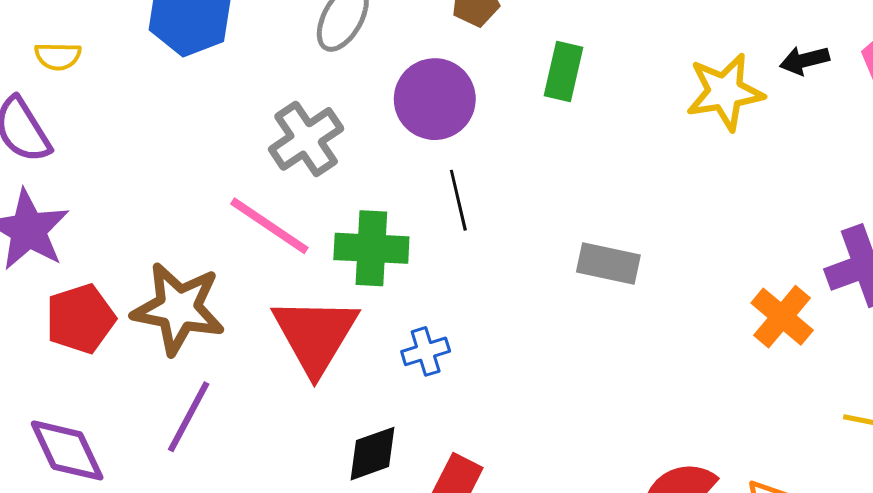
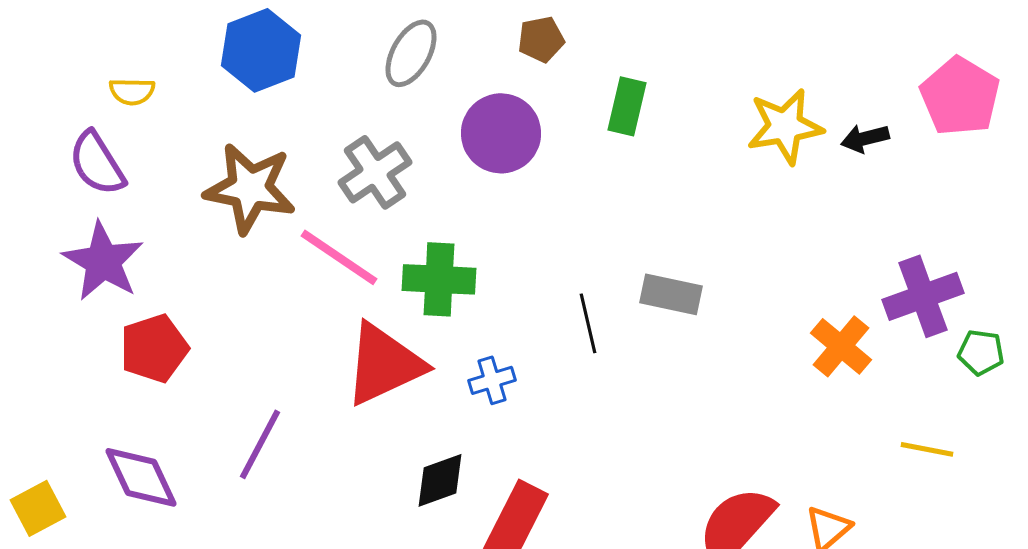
black arrow: (805, 60) -> (865, 138), moved
black line: (458, 200) -> (588, 323), moved
brown star: (178, 308) -> (250, 188), moved
red triangle: (315, 335) -> (384, 364), turned 34

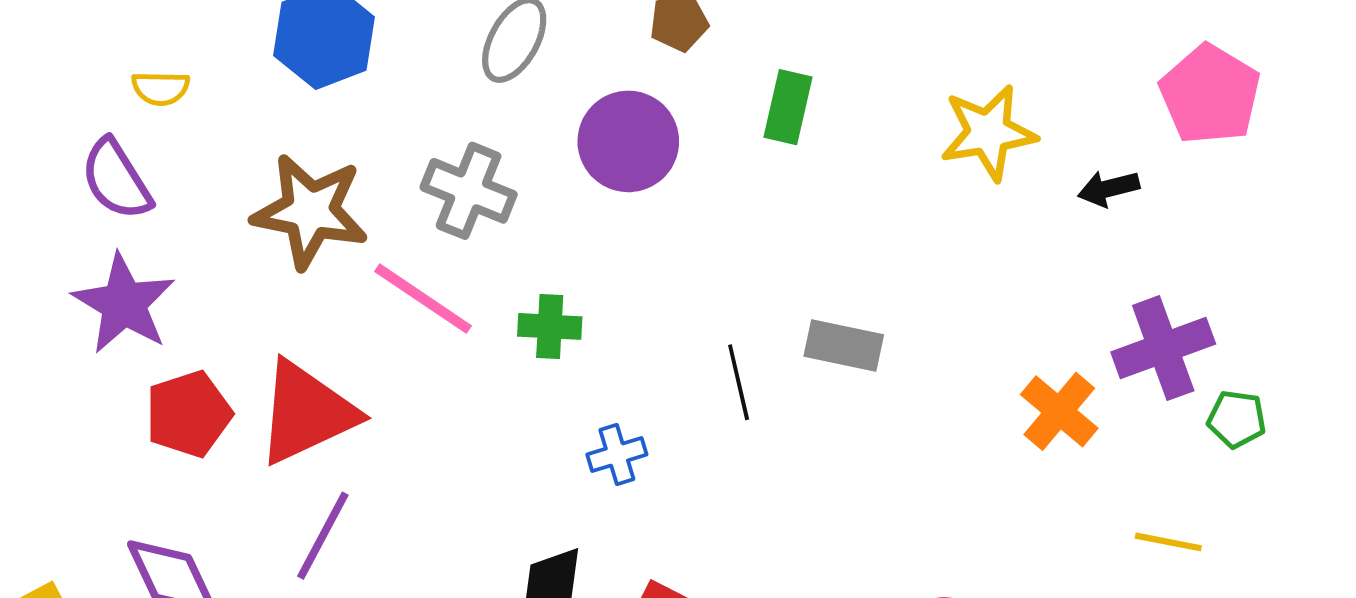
black arrow: (865, 138) -> (1109, 188), moved
gray cross: (375, 172) -> (469, 191), turned -34
green cross: (439, 279) -> (550, 326), size x0.7
red triangle: (384, 364) -> (306, 413), moved

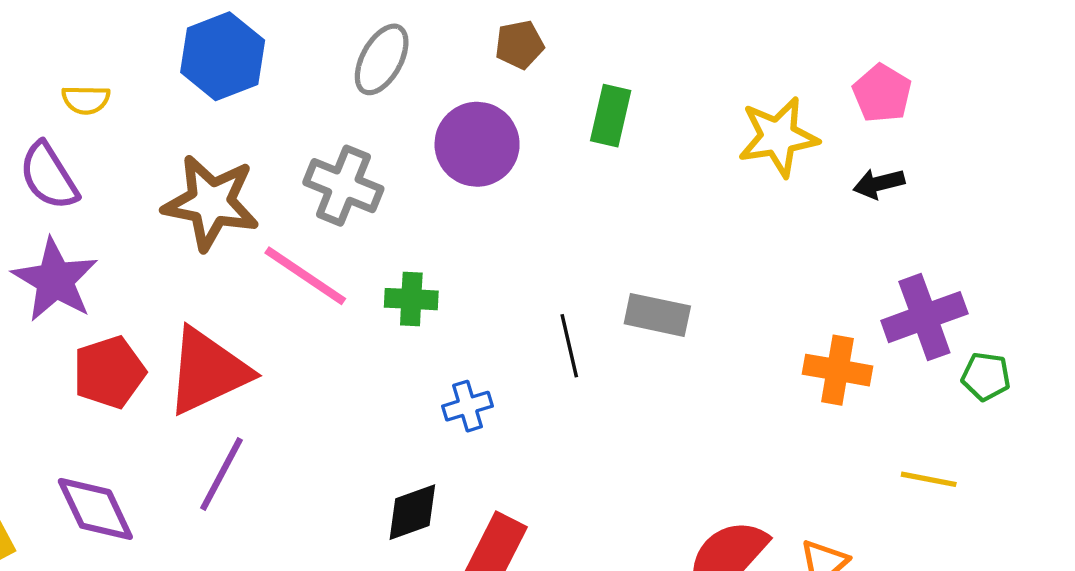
pink pentagon: (1210, 95) -> (882, 93), moved, size x0.7
orange cross: (1059, 411) -> (837, 370), turned -30

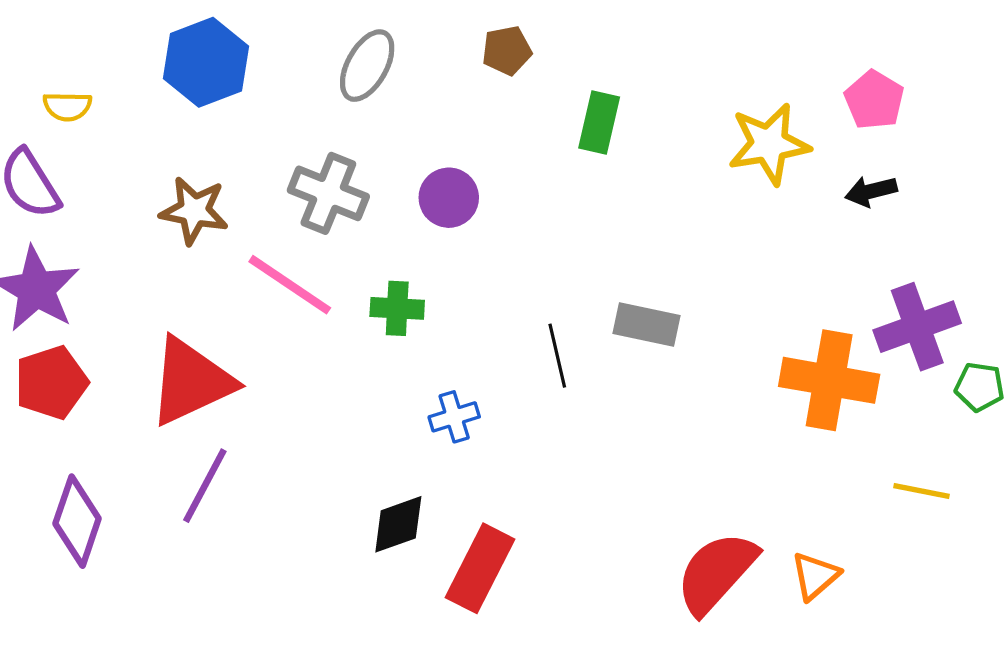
purple circle: (477, 144) -> (449, 198), moved, size x0.7
brown star: (211, 203) -> (194, 211), size x0.7
orange cross: (837, 370) -> (829, 380), size x1.4
red pentagon: (109, 372) -> (51, 382), moved
purple diamond: (95, 509) -> (77, 521), turned 44

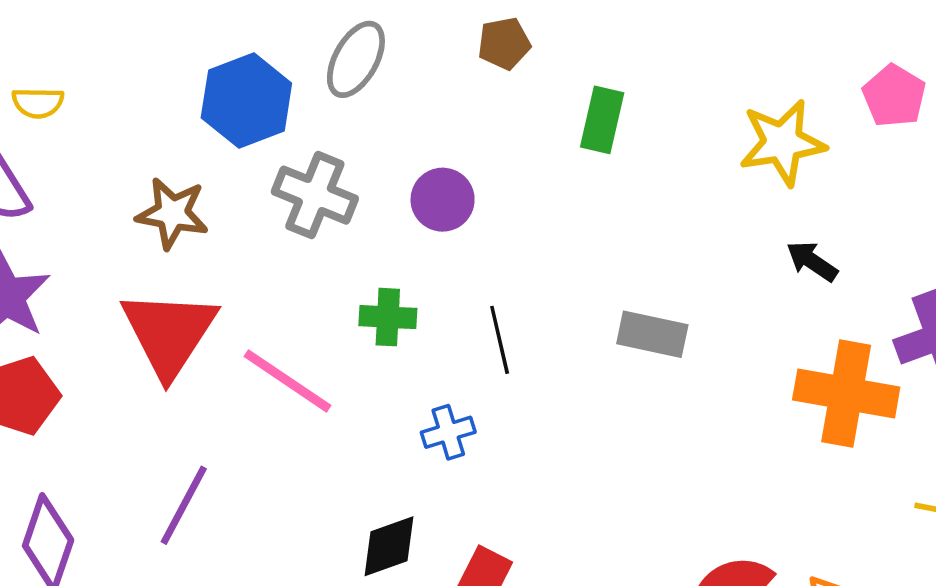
blue hexagon: (206, 62) -> (246, 100), moved
black arrow: (871, 191) -> (812, 261), moved, turned 48
pink line: (290, 285) -> (288, 381), moved
black line: (557, 356) -> (500, 340), moved
red triangle: (191, 381) -> (169, 333), moved, turned -32

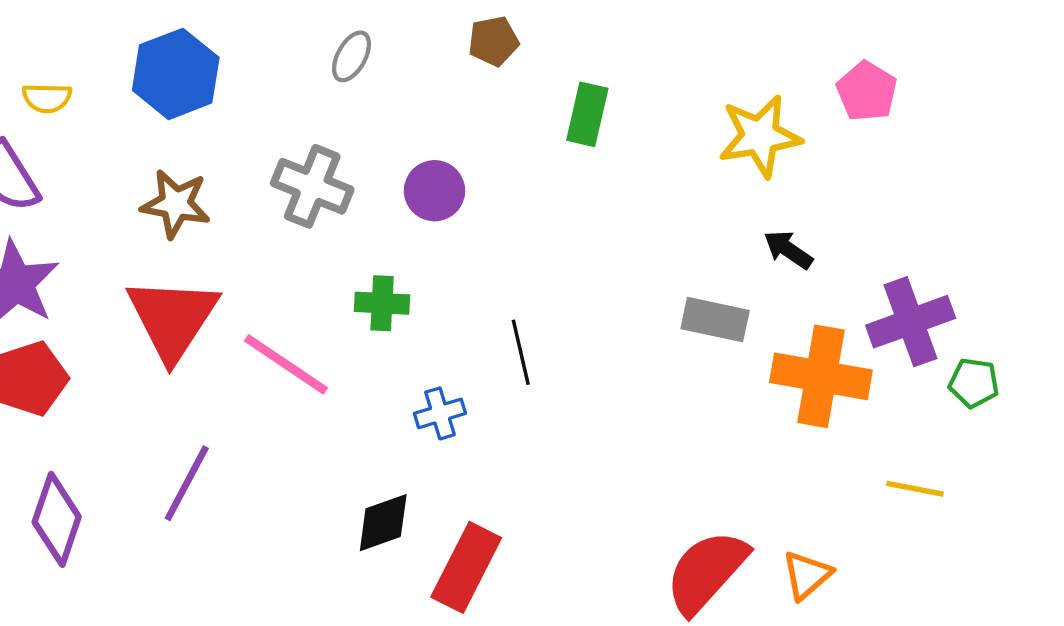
gray ellipse: (356, 59) -> (352, 56), size x0.7
blue hexagon: (246, 100) -> (176, 74), moved
gray rectangle: (652, 334) -> (715, 320), moved
black line: (500, 340) -> (521, 352), moved

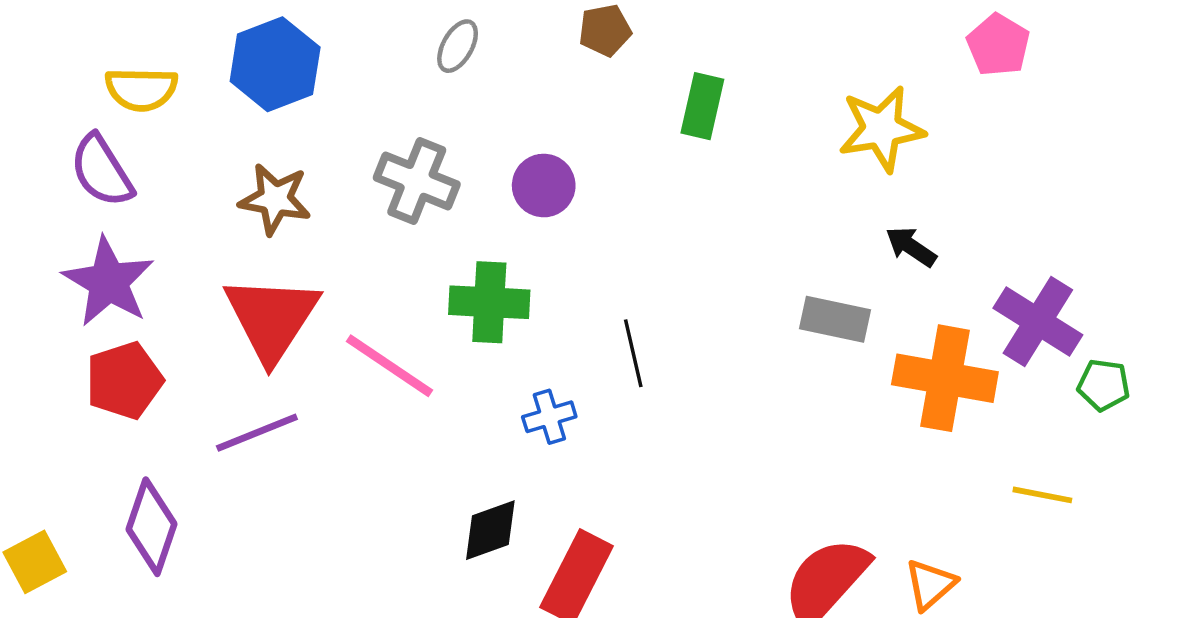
pink pentagon: (867, 91) -> (998, 45), moved
yellow semicircle: (47, 98) -> (141, 89), size x1.4
green cross: (382, 303) -> (489, 302), size x1.4
purple cross: (911, 322) -> (1038, 322), turned -38
purple line: (187, 483) -> (257, 433), moved, turned 40

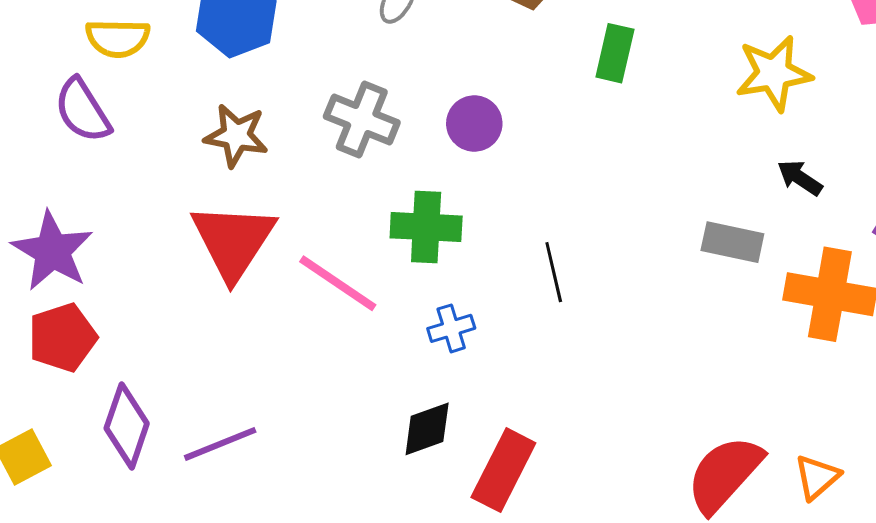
purple star: (108, 282) -> (52, 251), moved
red pentagon: (124, 380) -> (62, 337), moved
blue cross: (549, 417) -> (451, 328), moved
purple line: (257, 433) -> (220, 444), moved

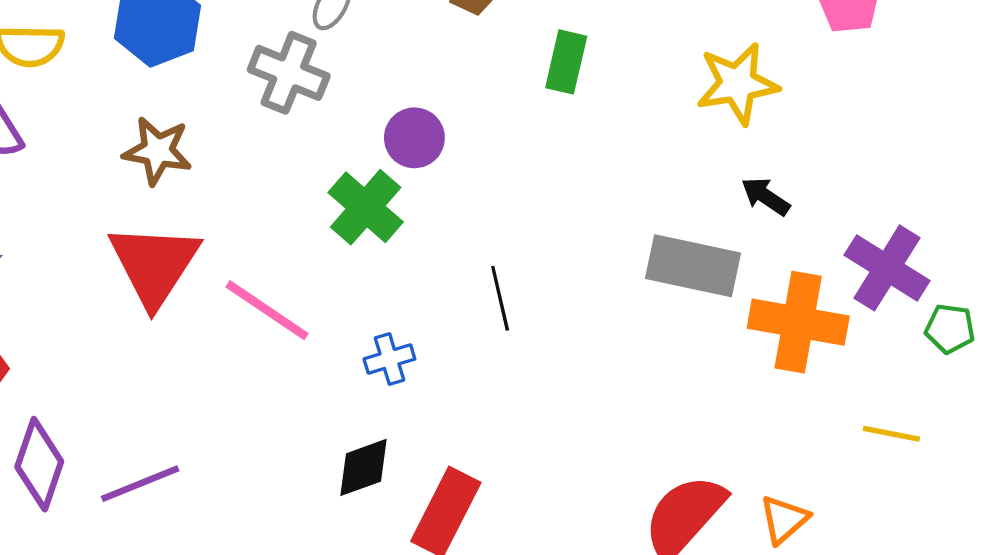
gray cross: (362, 119) -> (289, 73), moved
green cross: (426, 227) -> (366, 207), moved, turned 38
gray rectangle: (732, 242) -> (693, 266), size x1.4

